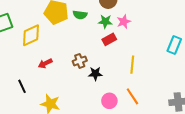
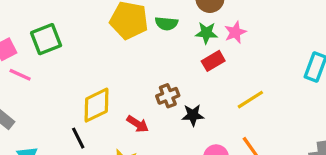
yellow diamond: (31, 35) -> (97, 105), moved
red arrow: (45, 63) -> (138, 124), moved, turned -120
yellow line: (132, 65) -> (250, 100), turned 54

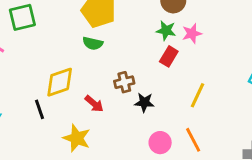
green semicircle: (166, 23) -> (93, 43), moved
red rectangle: (213, 61) -> (169, 56), turned -36
yellow line: (250, 100) -> (197, 95), turned -40

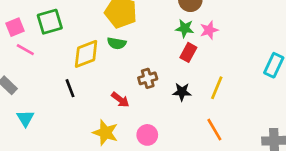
yellow diamond: (60, 82) -> (86, 54), moved
black star: (144, 102) -> (182, 92), moved
black line: (39, 109) -> (70, 88), moved
pink circle: (160, 143) -> (147, 135), moved

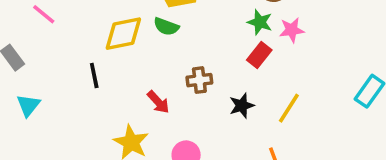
black star: (182, 92) -> (242, 106), turned -30

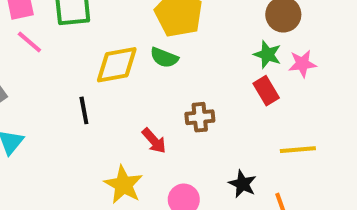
red rectangle: (259, 55) -> (266, 91), turned -70
black star: (242, 106) -> (242, 184), moved, turned -30
yellow line: (289, 108) -> (298, 150), turned 52

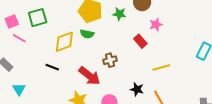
green star: (267, 55) -> (119, 14), moved
black line: (84, 110) -> (52, 67), turned -48
red arrow: (154, 141) -> (89, 76), size x1.6

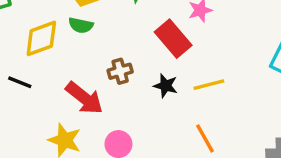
red rectangle: (140, 41) -> (173, 39), size x1.5
black star: (137, 89) -> (166, 86), moved

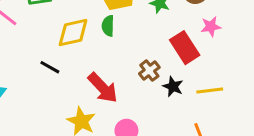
green semicircle: (81, 25) -> (108, 26), turned 72
brown cross: (120, 71) -> (149, 71), moved, turned -30

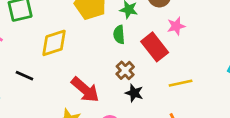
green semicircle: (108, 26) -> (119, 35), moved
black line: (50, 67) -> (24, 76), moved
black star: (173, 87) -> (134, 93), moved

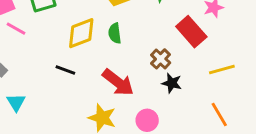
green semicircle: (119, 35) -> (115, 33), moved
black line: (24, 76) -> (65, 70), moved

